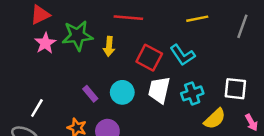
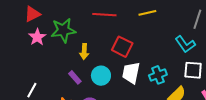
yellow line: (197, 19) -> (147, 13), moved
yellow arrow: (109, 46) -> (84, 51), moved
cyan L-shape: (182, 55) -> (185, 44), moved

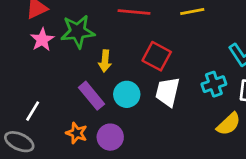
cyan cross: (158, 75) -> (214, 84), moved
purple rectangle: (75, 77) -> (91, 96), size x1.5

